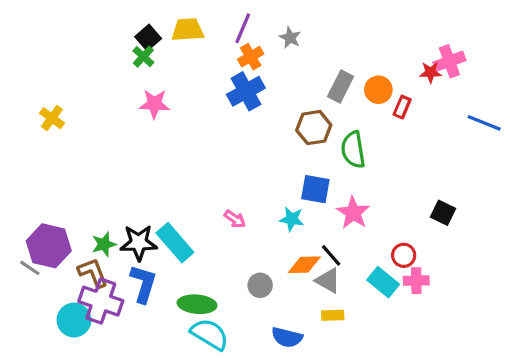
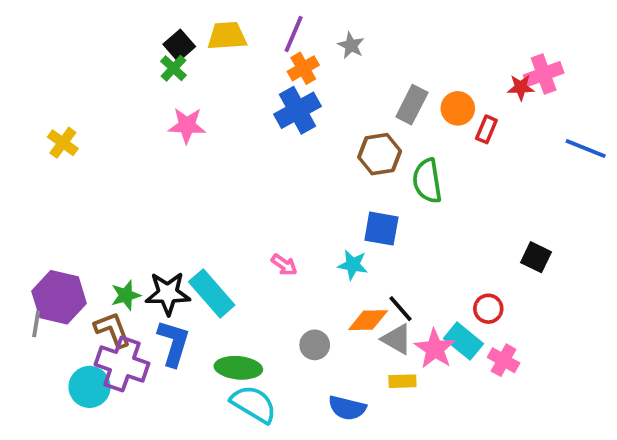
pink star: (353, 213) -> (435, 349), moved
gray line: (30, 268) -> (36, 324), turned 65
pink cross: (416, 281) -> (504, 360), moved, turned 30

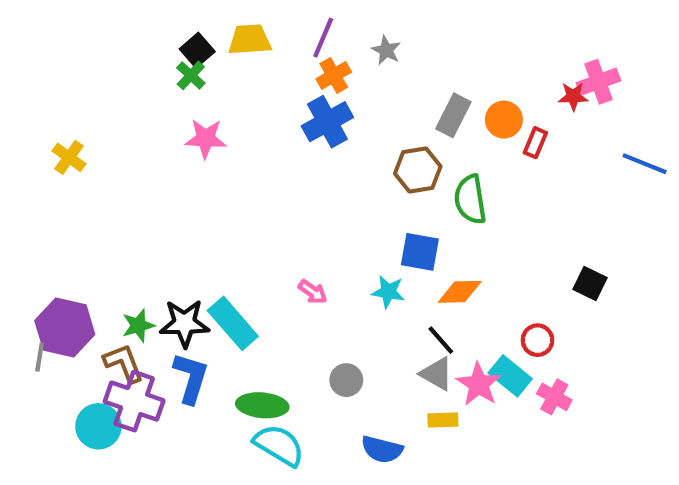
orange diamond: (368, 320) -> (460, 292), moved

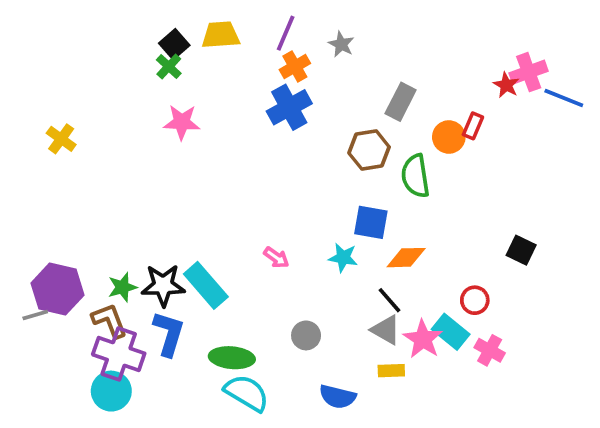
red star: (573, 96) -> (506, 85), turned 30
orange circle: (504, 120) -> (449, 137), moved
blue line: (645, 164) -> (564, 98), moved
gray line: (40, 357) -> (35, 315), turned 65
cyan circle: (98, 426) -> (111, 391), moved

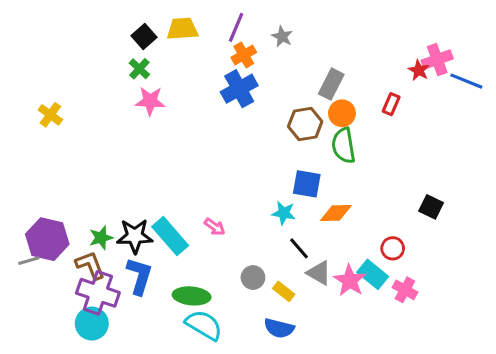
green cross: (169, 67) -> (139, 69), moved
orange circle: (449, 137) -> (342, 113), moved
pink arrow: (276, 258) -> (215, 227), moved
black line: (389, 300) -> (299, 248), moved
yellow rectangle: (391, 371) -> (284, 291), moved, turned 40

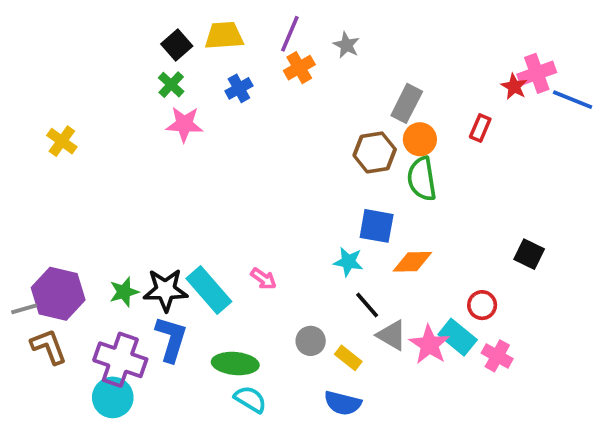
blue cross: (239, 89) -> (239, 88), moved, size x0.6
gray line: (29, 261) -> (24, 309), moved
brown L-shape: (90, 265) -> (49, 347), moved
cyan semicircle: (204, 325) -> (250, 399), size x0.7

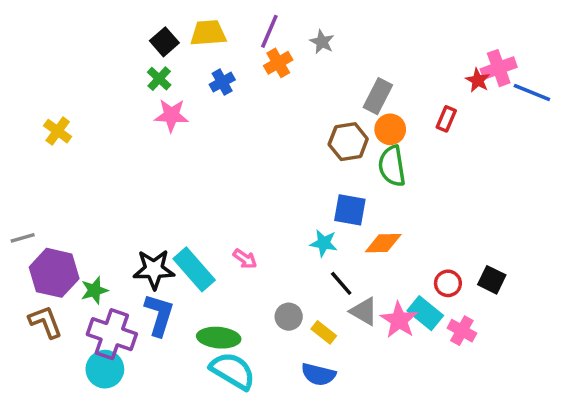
black square: (529, 254) -> (492, 280), moved
green star: (124, 292) -> (94, 290), moved
gray line: (24, 309) -> (23, 238), moved
cyan semicircle: (250, 399) -> (233, 371), size x1.5

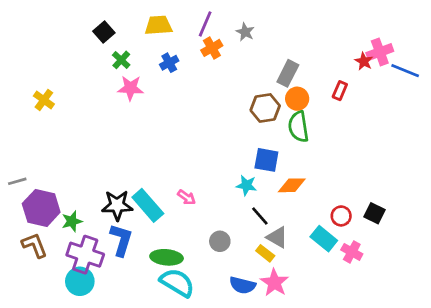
black square: (164, 42) -> (104, 32), moved
pink star: (399, 320) -> (274, 283), moved
yellow rectangle: (324, 332) -> (265, 253), moved

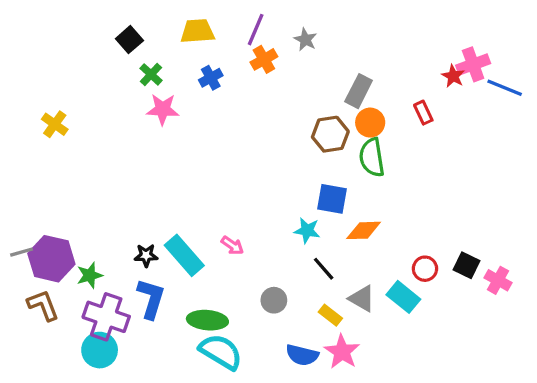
red rectangle: (340, 91) -> (423, 113), turned -48
gray line: (17, 181) -> (22, 252), moved
black star: (117, 205) -> (146, 255), size x0.6
gray triangle: (277, 237) -> (362, 299), moved
pink cross: (352, 252) -> (498, 280), moved

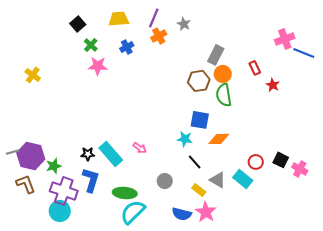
red star: (453, 76) -> (273, 85), moved
cyan semicircle: (221, 352) -> (133, 212), turned -76

